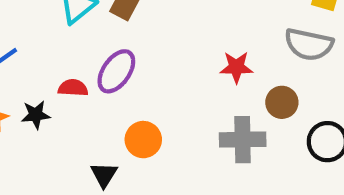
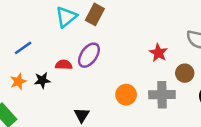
red star: (236, 67) -> (158, 53), turned 30
orange circle: (143, 140) -> (126, 95), moved

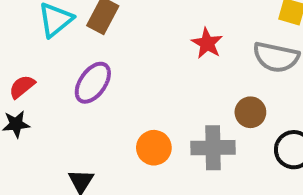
red star: (158, 53) -> (207, 43), moved
red semicircle: (64, 65) -> (22, 87), moved, turned -42

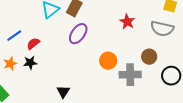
purple ellipse: (93, 83) -> (78, 34), moved
orange circle: (154, 148) -> (108, 61), moved

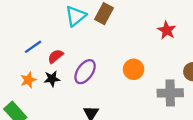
purple ellipse: (78, 34) -> (85, 72), moved
orange circle: (108, 61) -> (134, 69), moved

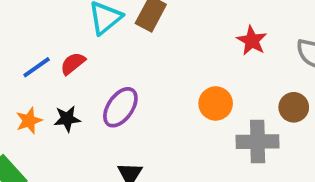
red semicircle: (55, 56) -> (73, 63), moved
orange circle: (134, 69) -> (216, 103), moved

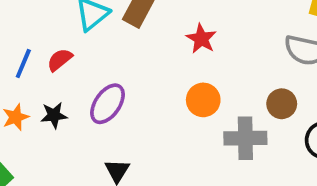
red star: (252, 41) -> (201, 39), moved
blue line: (37, 67) -> (23, 64), turned -32

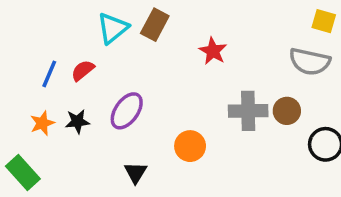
orange circle: (203, 100) -> (190, 146), moved
gray cross: (245, 138) -> (248, 111), moved

